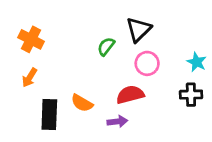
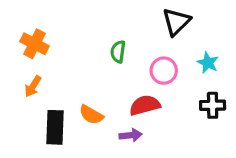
black triangle: (139, 29) -> (176, 22), moved
green semicircle: (106, 46) -> (118, 52), turned -30
cyan star: (197, 62) -> (208, 63), moved

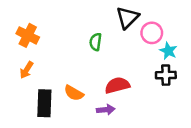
black triangle: (176, 22) -> (127, 18), moved
pink circle: (164, 71) -> (152, 33), moved
black cross: (213, 105) -> (166, 75), moved

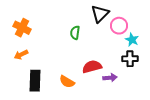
orange arrow: (26, 70) -> (21, 55), turned 32
orange semicircle: (74, 93) -> (67, 82), moved
purple arrow: (106, 110) -> (110, 78), moved

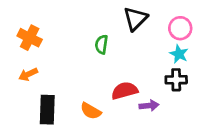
pink circle: (119, 26) -> (180, 28), moved

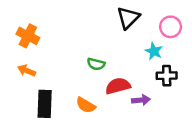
green semicircle: (102, 44) -> (96, 64), moved, turned -84
cyan star: (179, 54) -> (154, 51), moved
orange arrow: (28, 74) -> (27, 71), turned 48

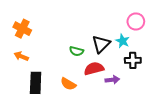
black triangle: (128, 18) -> (101, 44), moved

